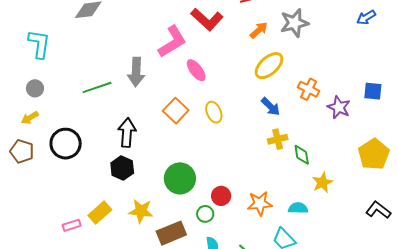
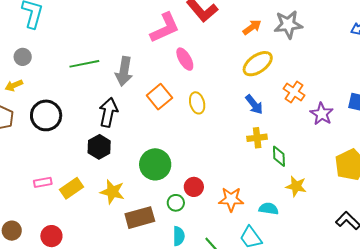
gray arrow: (136, 72) -> (124, 71), moved
yellow star: (322, 182) -> (296, 186), turned 30
pink rectangle: (72, 225) -> (43, 182), moved

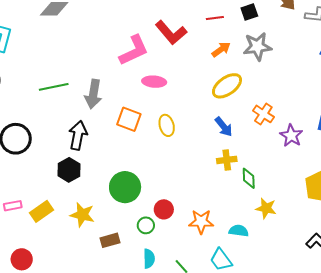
pink ellipse: (185, 59) -> (154, 82), turned -55
orange square: (159, 97) -> (129, 119), turned -30
brown rectangle: (140, 218) -> (110, 240), size x0.7

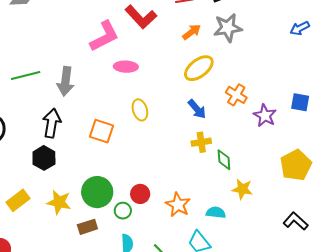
orange square: (129, 119) -> (101, 131), moved
green circle: (125, 187) -> (97, 192), moved
orange star: (201, 222) -> (178, 205), turned 30

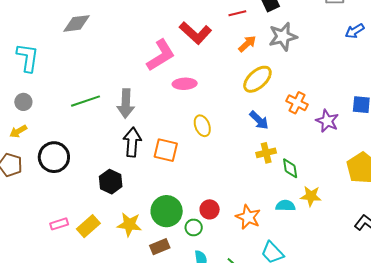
black arrow: (52, 123) -> (132, 142), moved
cyan semicircle: (216, 213) -> (285, 206), moved

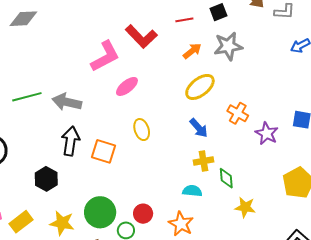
pink ellipse: (185, 84) -> (127, 86), turned -40
gray arrow: (126, 104) -> (67, 102), turned 96
cyan semicircle: (285, 206) -> (192, 191), moved

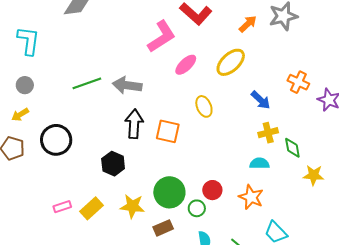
yellow ellipse: (200, 87) -> (231, 62), moved

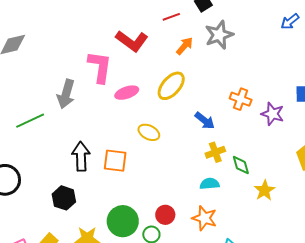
pink L-shape: (161, 37) -> (100, 67), turned -44
pink ellipse: (186, 65) -> (127, 93), turned 30
gray arrow: (127, 85) -> (66, 94), moved, turned -76
yellow ellipse: (204, 106) -> (149, 132), turned -35
yellow star: (314, 175) -> (265, 190), turned -30

